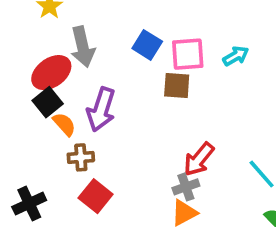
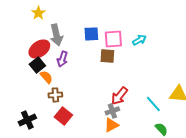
blue square: (147, 45) -> (91, 34), turned -35
purple arrow: (101, 109) -> (62, 59), moved, size x0.7

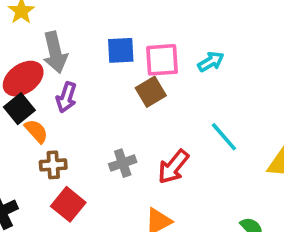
brown square: (107, 56) -> (151, 92), turned -35
cyan line: (153, 104) -> (224, 137), moved
gray cross: (112, 111) -> (123, 163), moved

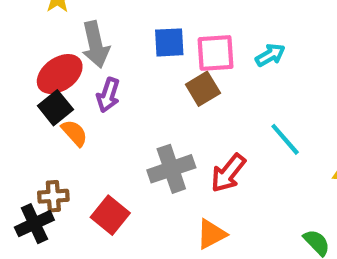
gray cross: (123, 163) -> (171, 169), size x1.5
brown cross: (53, 165) -> (53, 196), moved

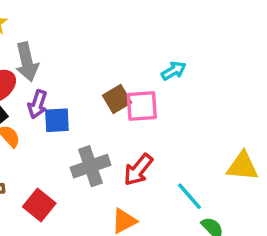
blue square: (169, 42) -> (57, 120), moved
pink square: (216, 53) -> (142, 106), moved
cyan line: (285, 139) -> (190, 196), moved

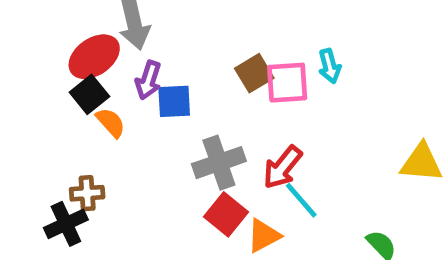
cyan arrow: (174, 71) -> (330, 66), moved, turned 105
cyan line: (190, 196) -> (301, 200), moved
red square: (39, 205) -> (226, 214), moved

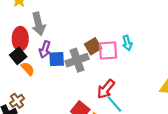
red ellipse: (94, 57) -> (20, 39), turned -55
gray cross: (219, 163) -> (77, 60), moved
brown cross: (87, 193) -> (17, 101), turned -32

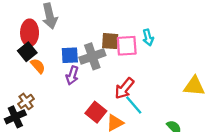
brown square: (93, 46) -> (110, 41), turned 35
purple arrow: (45, 49) -> (72, 75), moved

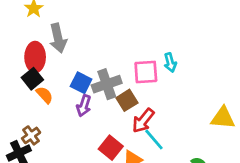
brown square: (110, 41) -> (127, 100), moved, turned -36
blue square: (70, 55) -> (81, 83), turned 30

